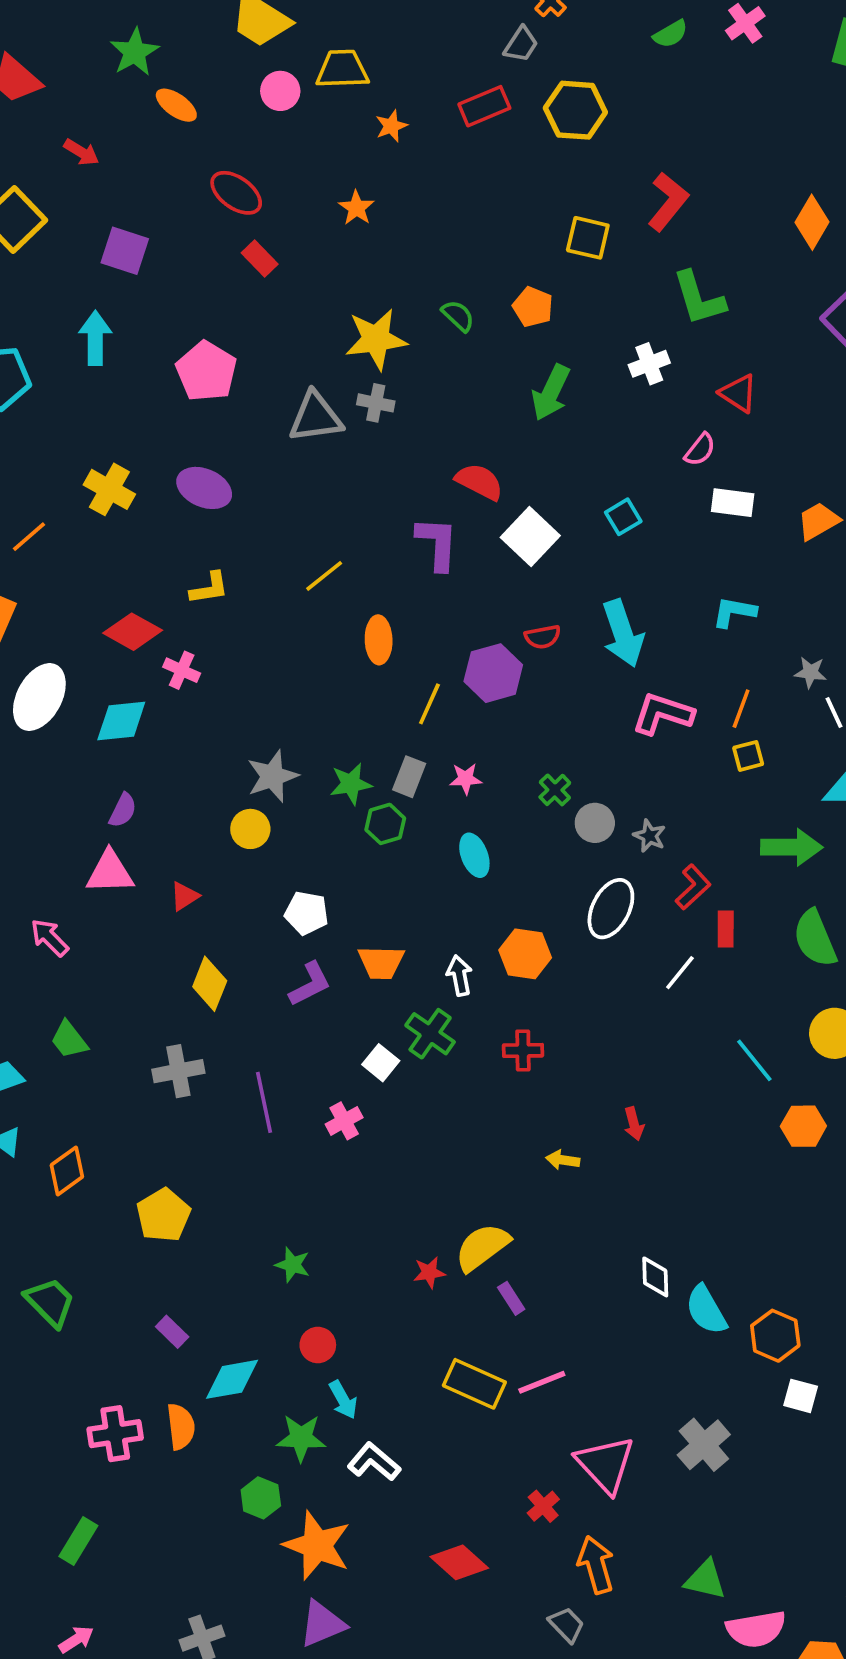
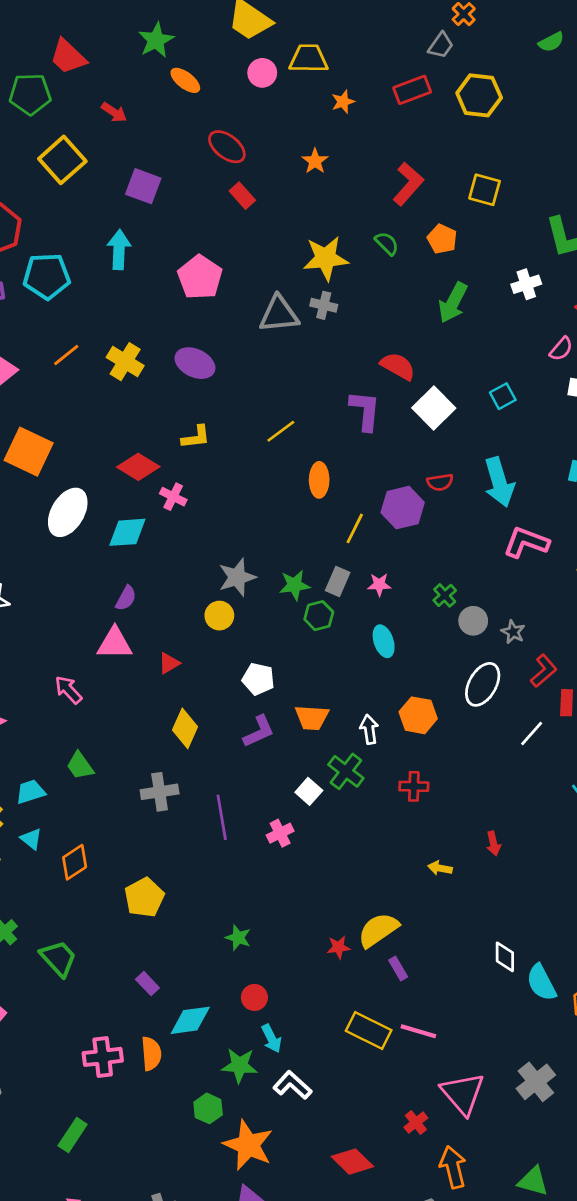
red L-shape: (668, 202) -> (408, 184), moved
orange line: (29, 537) -> (66, 355), moved
pink line: (542, 1382) -> (418, 1031), turned 36

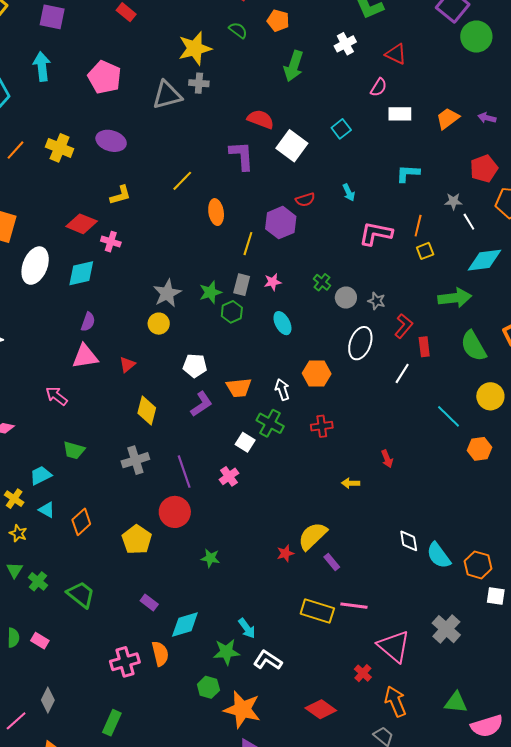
cyan arrow: (499, 482) -> (349, 192), size x0.5
green trapezoid: (80, 766) -> (74, 450), turned -30
red circle: (254, 997) -> (175, 512), moved, size x1.6

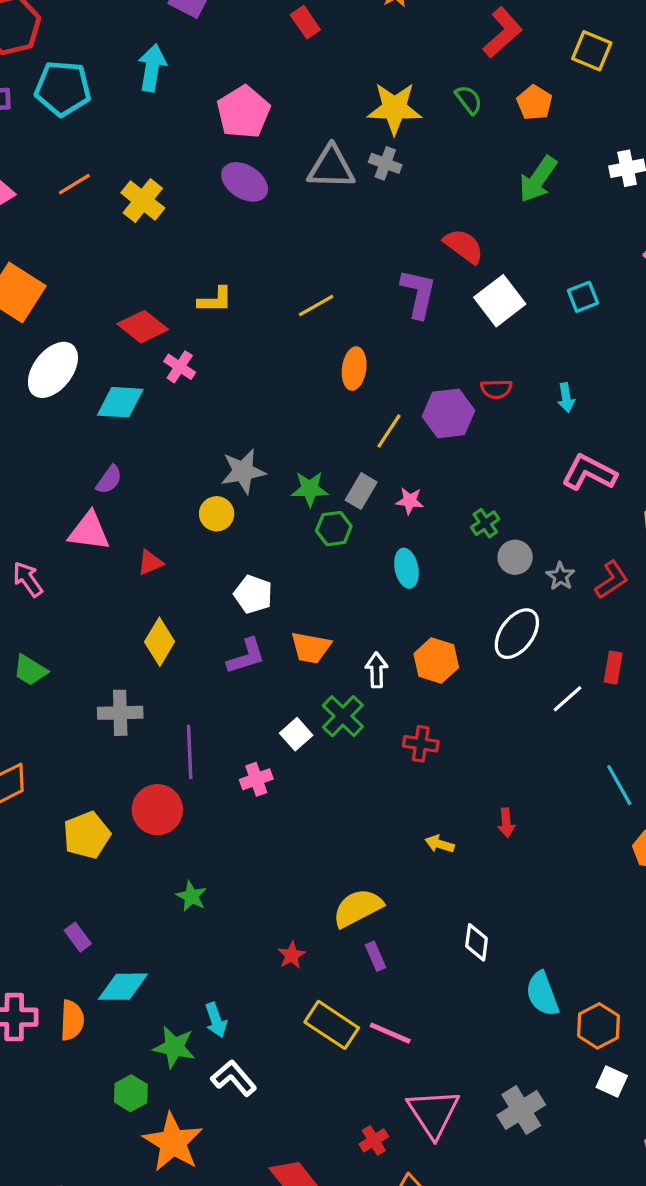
purple ellipse: (111, 141) -> (245, 182), moved
red L-shape: (404, 326) -> (612, 580), moved
white diamond: (409, 541) -> (477, 942), moved
red star: (285, 553) -> (292, 955), moved, turned -30

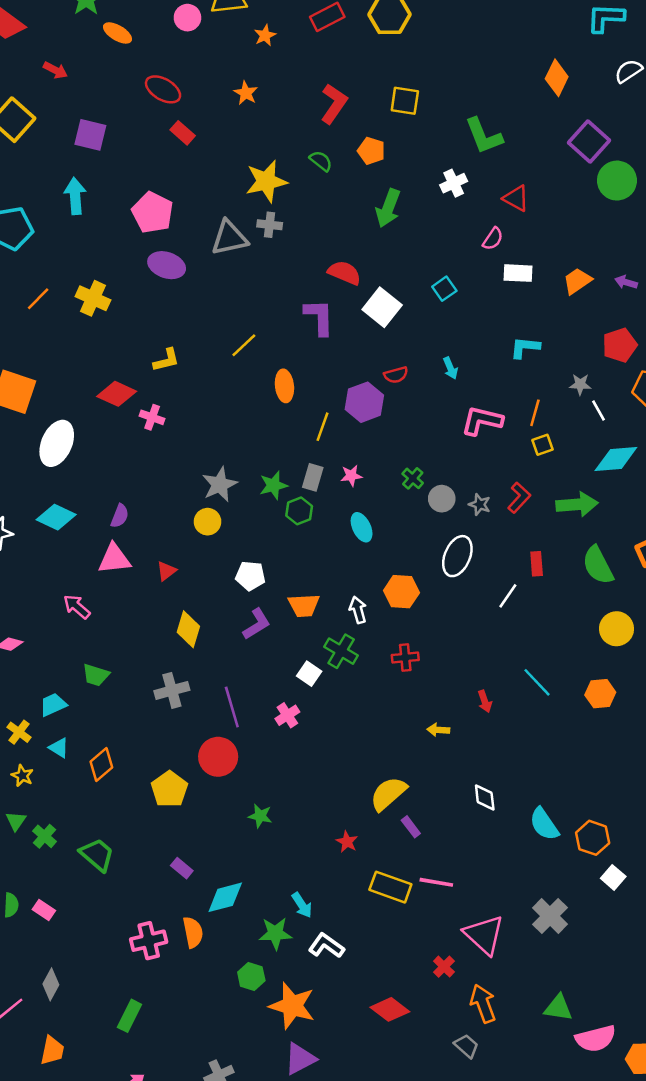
cyan diamond: (120, 402) -> (56, 517), moved, turned 36
cyan line: (619, 785) -> (537, 682), moved
white square: (612, 1081) -> (613, 877), turned 30

